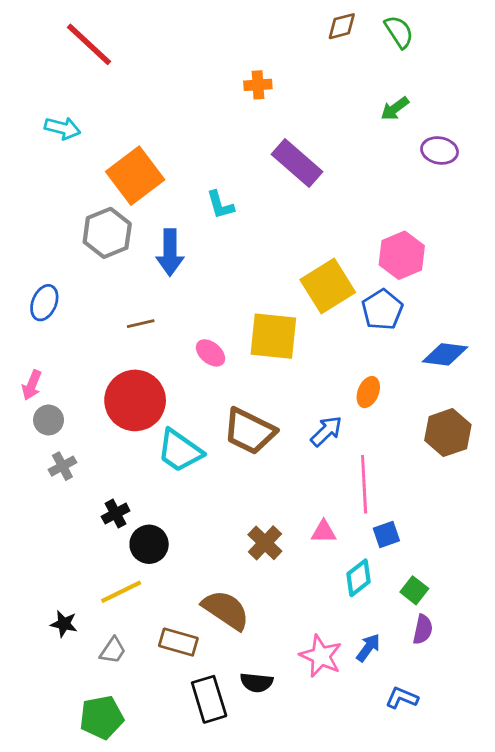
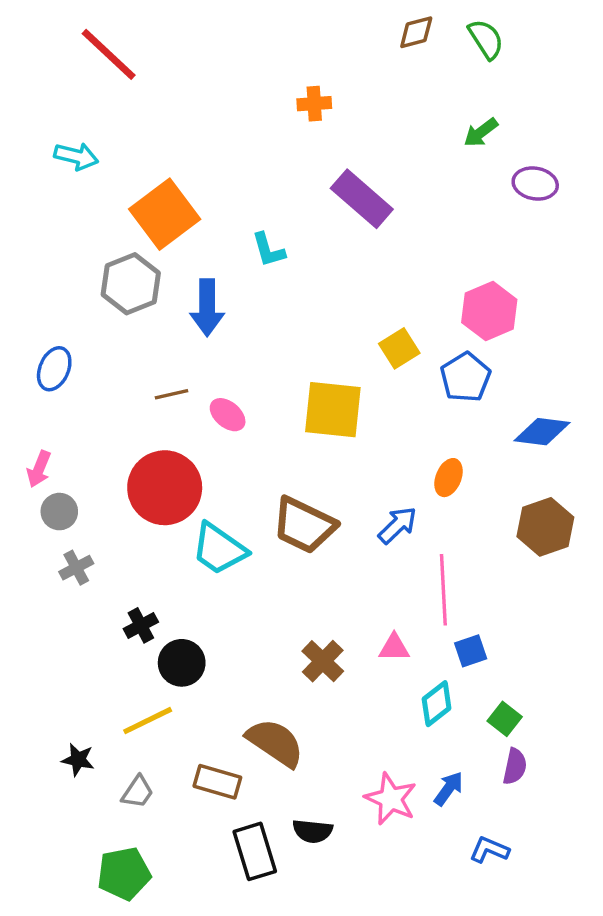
yellow square: (328, 286) -> (399, 348), size x0.6
pink ellipse: (210, 353) -> (228, 415), moved

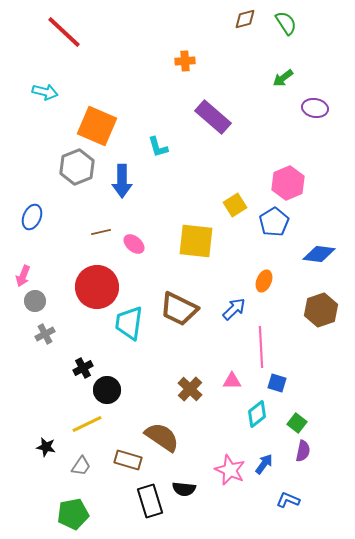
orange square: (165, 214) -> (97, 126), turned -30
cyan trapezoid: (219, 549) -> (129, 323), turned 63
blue square: (471, 651) -> (277, 383), turned 36

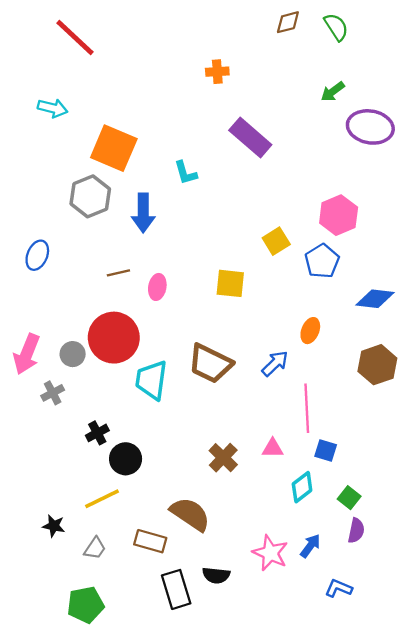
purple ellipse: (315, 108) -> (370, 127), size x1.5
yellow square: (196, 241) -> (230, 283), size x0.7
pink ellipse: (134, 244) -> (157, 287), turned 60
pink arrow: (23, 276) -> (27, 354), moved, size x1.6
gray circle: (35, 301) -> (73, 354), moved

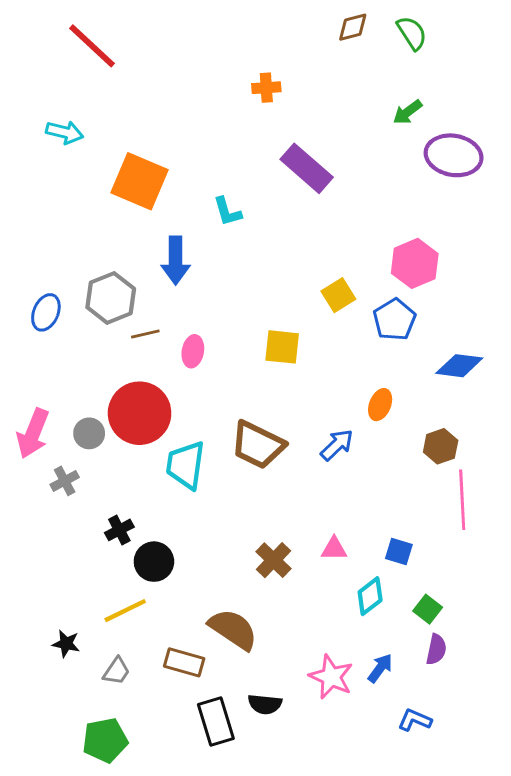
gray hexagon: (90, 196) -> (111, 298), moved
brown hexagon: (377, 365) -> (441, 446), moved, size x0.7
pink line: (307, 408) -> (462, 500), moved

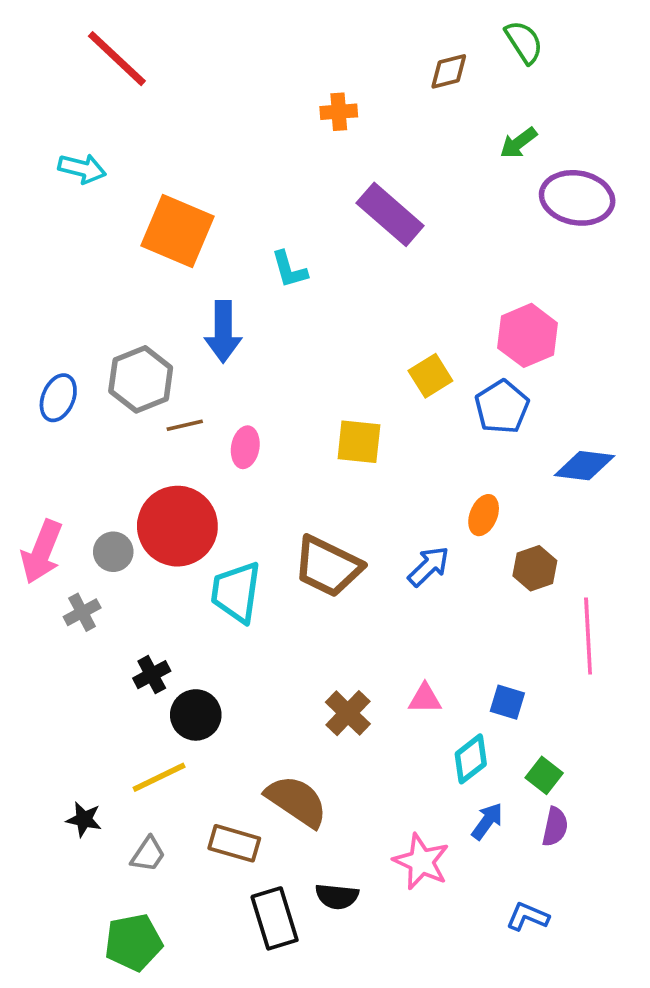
brown diamond: (353, 27) -> (449, 71), moved
brown hexagon: (441, 446) -> (535, 568), moved
blue arrow: (380, 668) -> (487, 821), moved

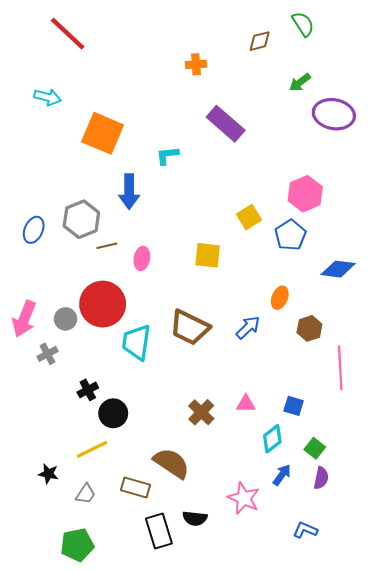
cyan L-shape: (289, 269) -> (167, 156), turned 100

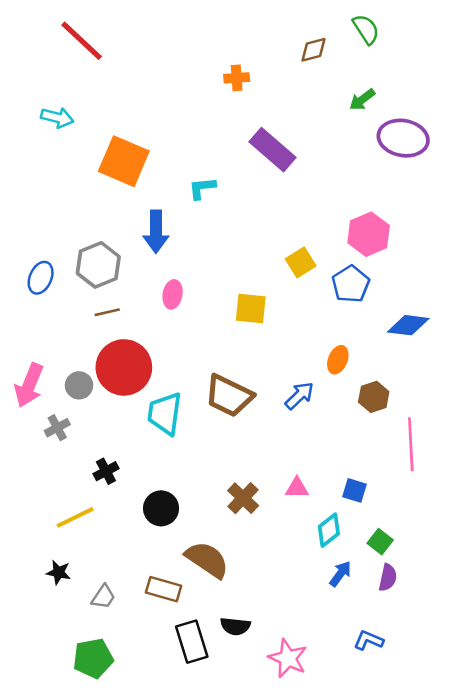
brown line: (107, 246) -> (107, 312), moved
pink ellipse: (142, 258) -> (173, 294), moved
black circle: (113, 413) -> (161, 508), moved
yellow line: (92, 449) -> (75, 517), moved
pink star: (244, 498) -> (288, 658), moved

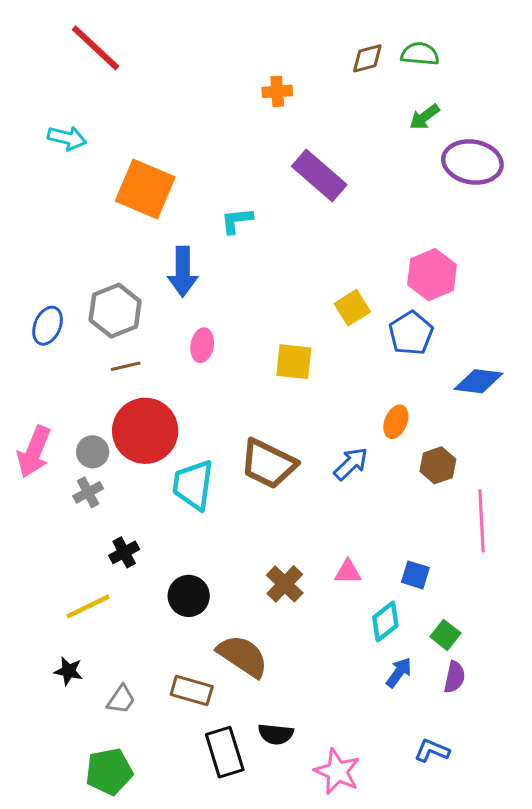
green semicircle: (366, 29) -> (420, 54), moved, turned -52
gray cross: (57, 428) -> (88, 492), moved

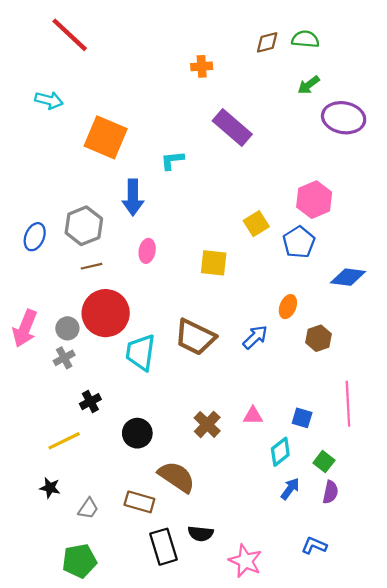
pink line: (481, 521) -> (348, 404), moved

